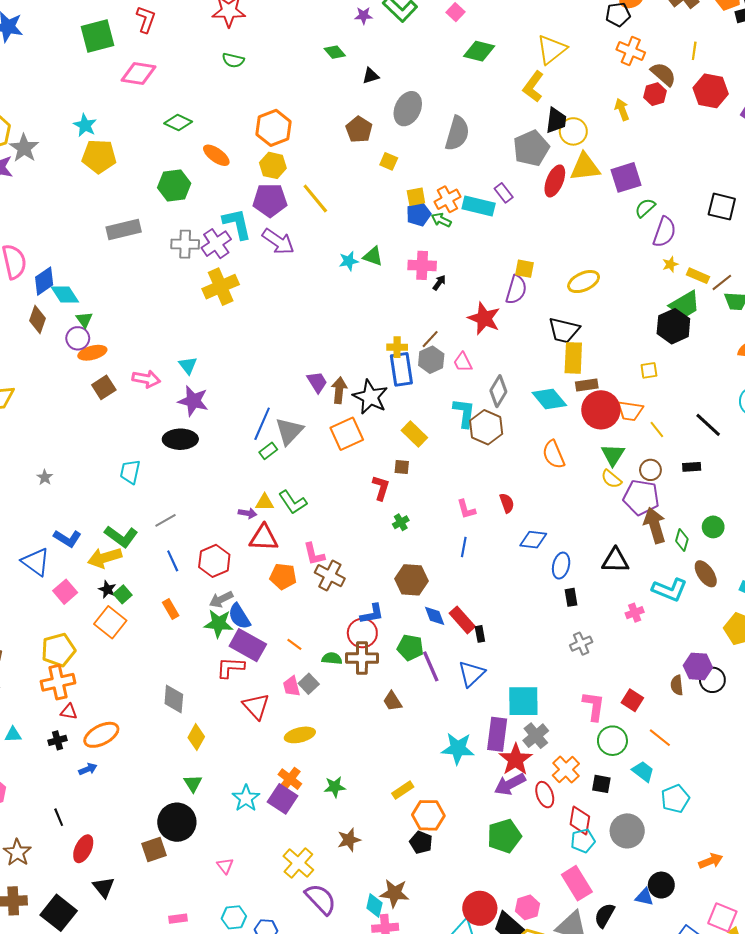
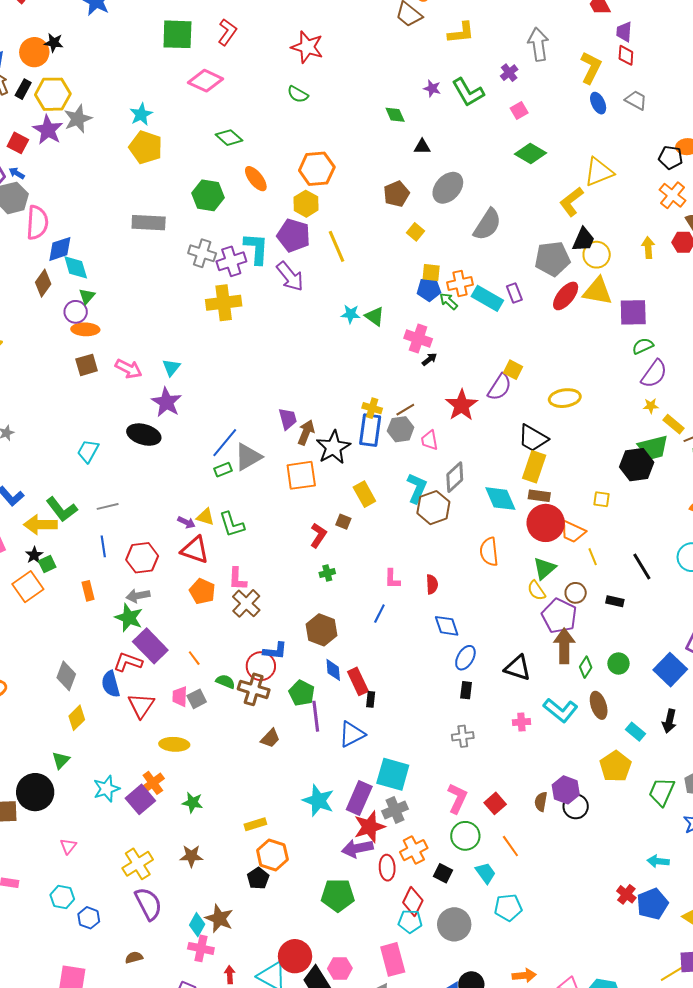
blue diamond: (533, 540) -> (447, 626), turned 48
blue semicircle: (239, 616) -> (111, 684), moved
brown trapezoid: (392, 701) -> (270, 738), turned -120

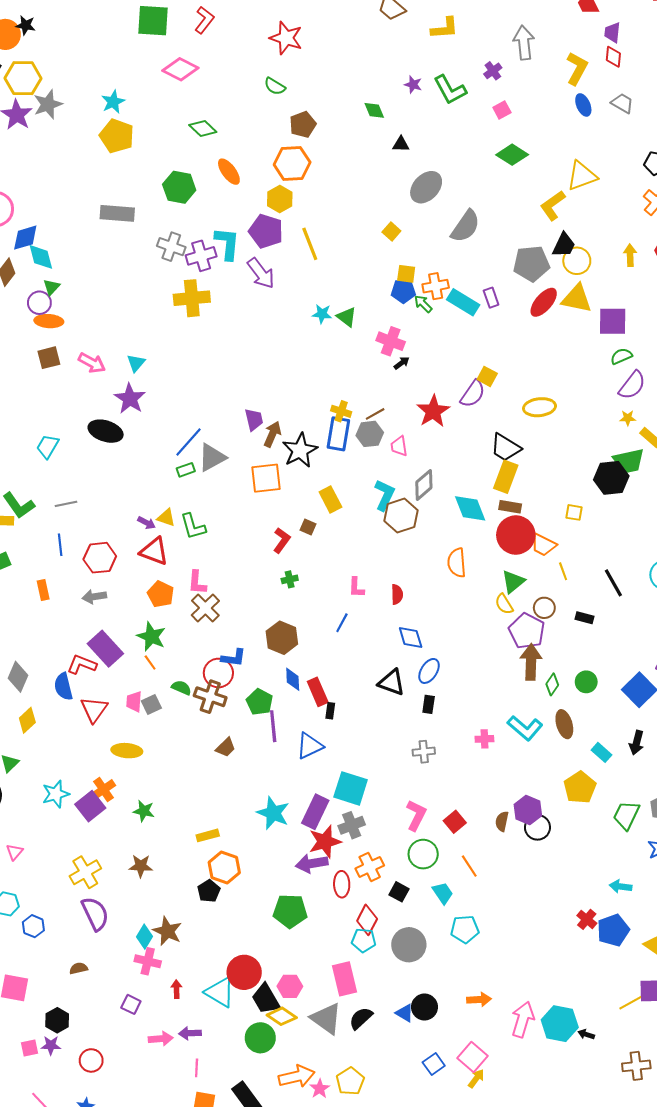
brown pentagon: (396, 194) -> (303, 124), moved
green star: (129, 618) -> (151, 637), moved
black triangle: (518, 668) -> (392, 682), moved

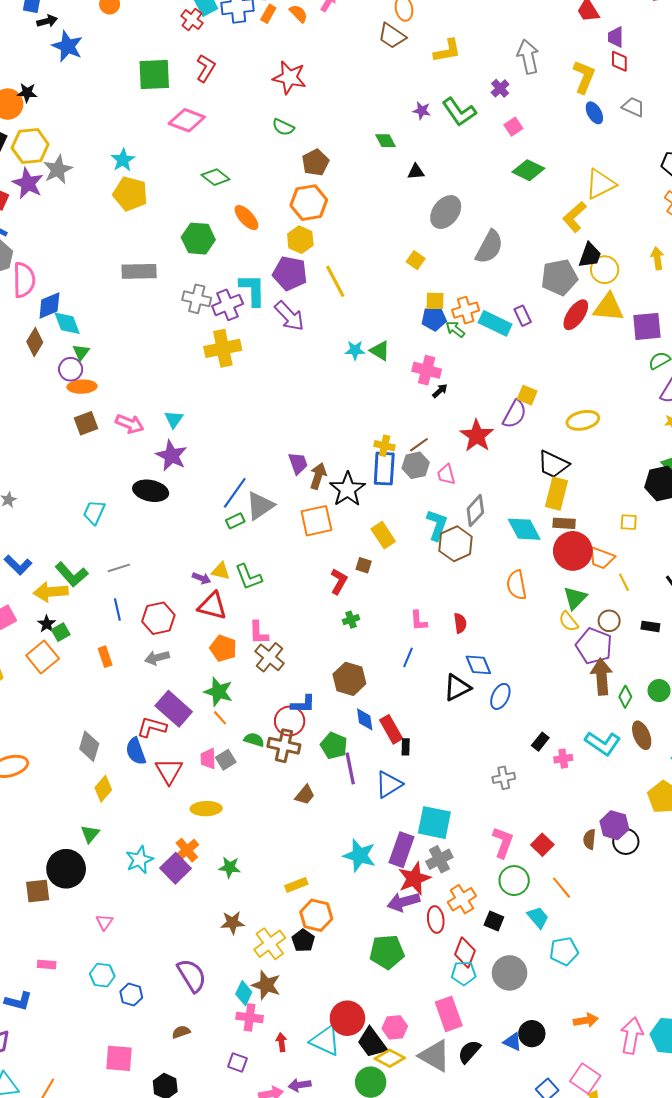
black triangle: (392, 682) -> (457, 688), moved, turned -40
black rectangle: (429, 704) -> (540, 742), moved, turned 36
yellow cross: (85, 872) -> (270, 944), moved

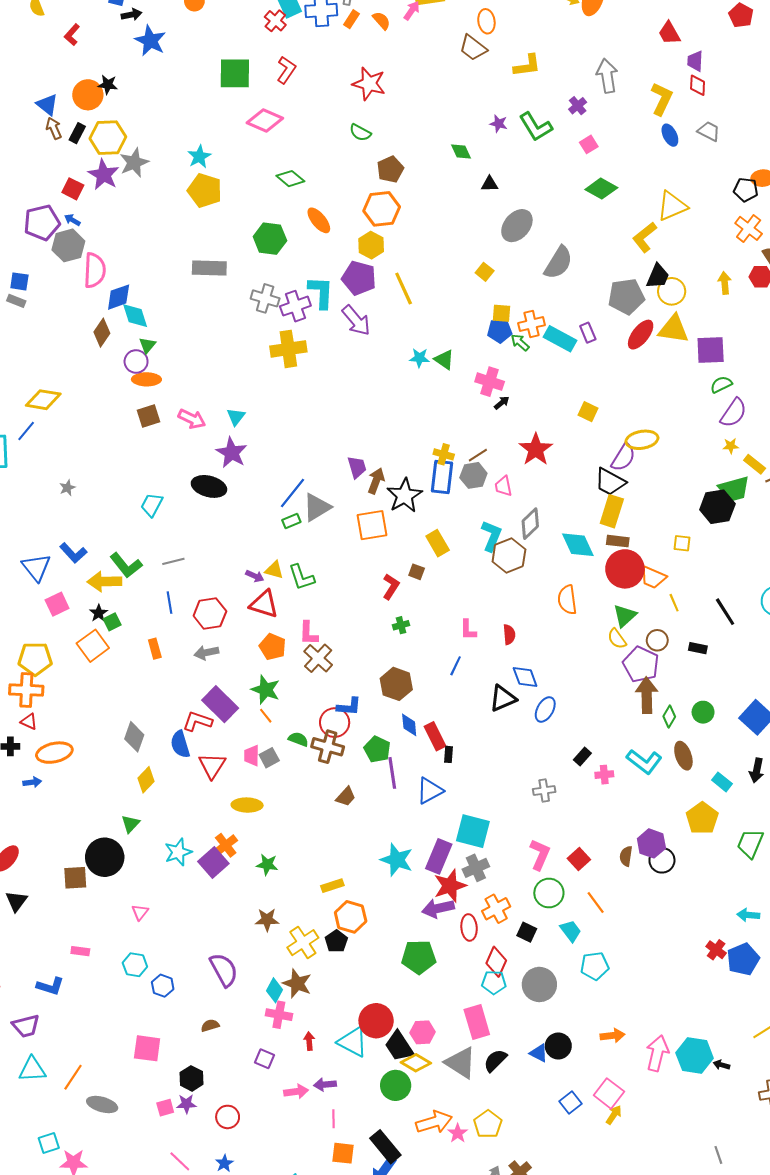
purple semicircle: (515, 414) -> (623, 457), moved

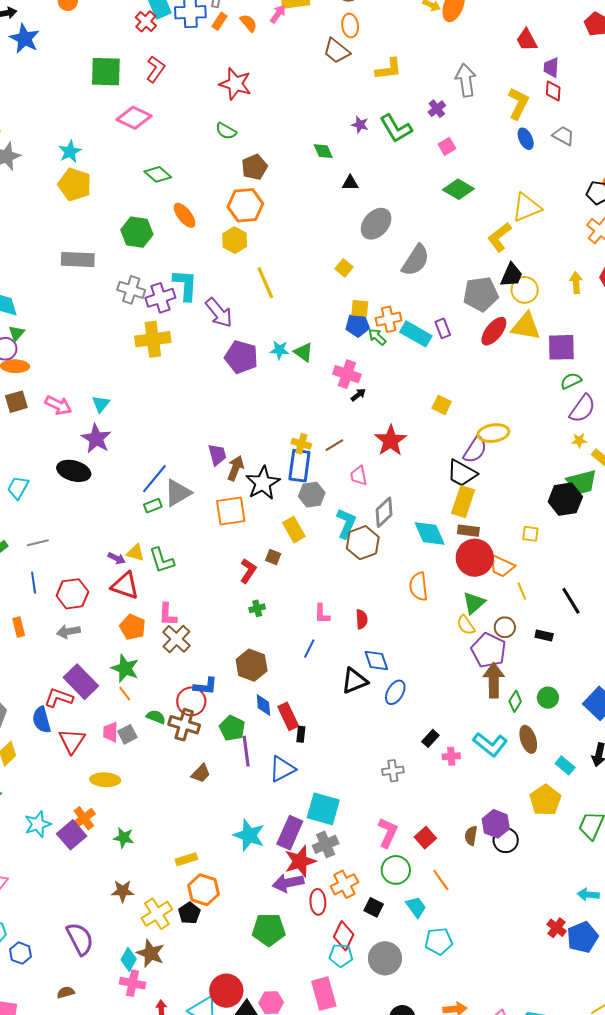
purple pentagon: (359, 278) -> (241, 357), moved
gray hexagon: (473, 475) -> (312, 495), moved

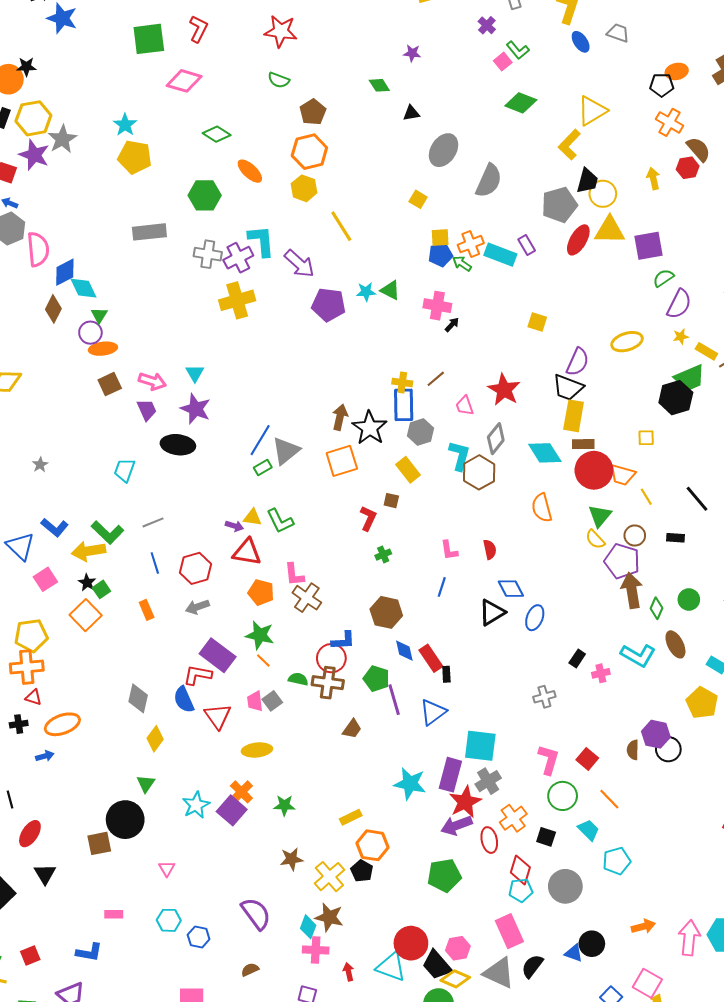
green L-shape: (396, 128) -> (518, 50), moved, size x0.7
yellow ellipse: (493, 433) -> (627, 342), moved
red star: (391, 441) -> (504, 390), moved
purple trapezoid: (217, 455) -> (147, 410), moved

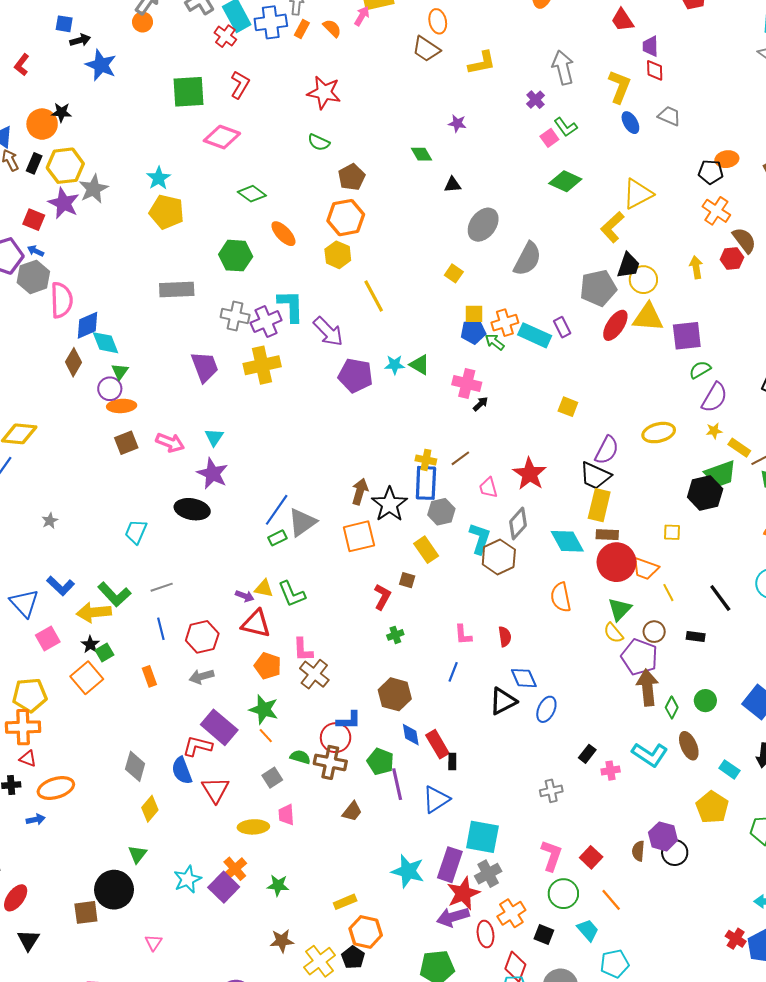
purple trapezoid: (147, 410) -> (205, 367), moved, size x1.4
pink trapezoid: (255, 701) -> (286, 815), moved

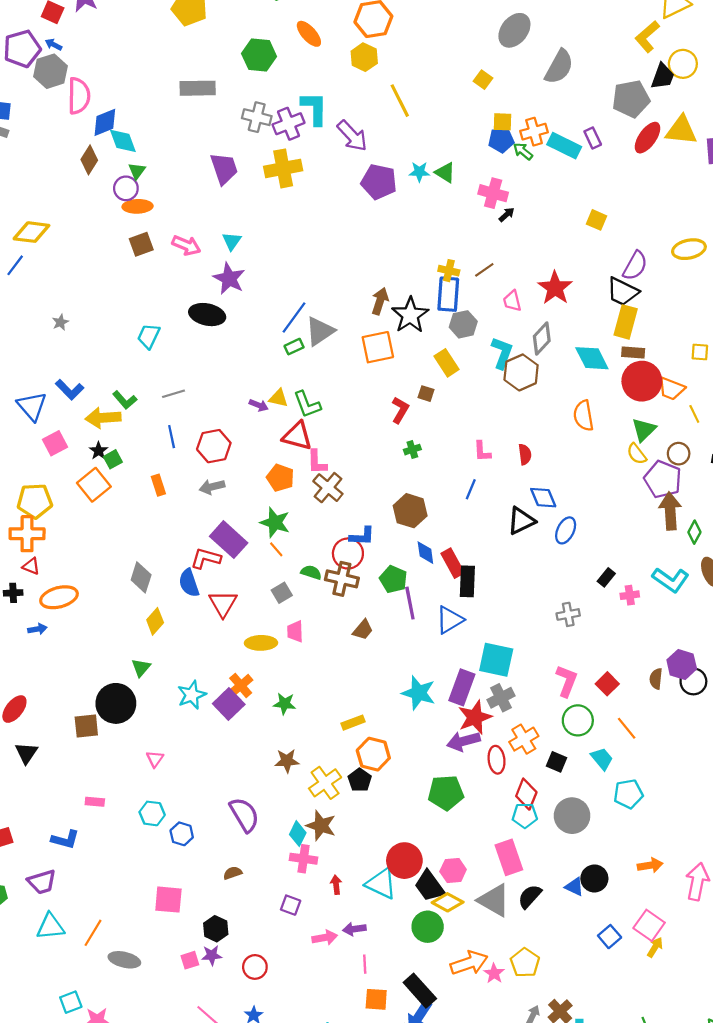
yellow circle: (643, 280) -> (683, 64), moved
green L-shape: (114, 594) -> (125, 400), size x0.7
red triangle: (256, 624) -> (297, 436), moved
black rectangle: (452, 762) -> (467, 581), size x1.8

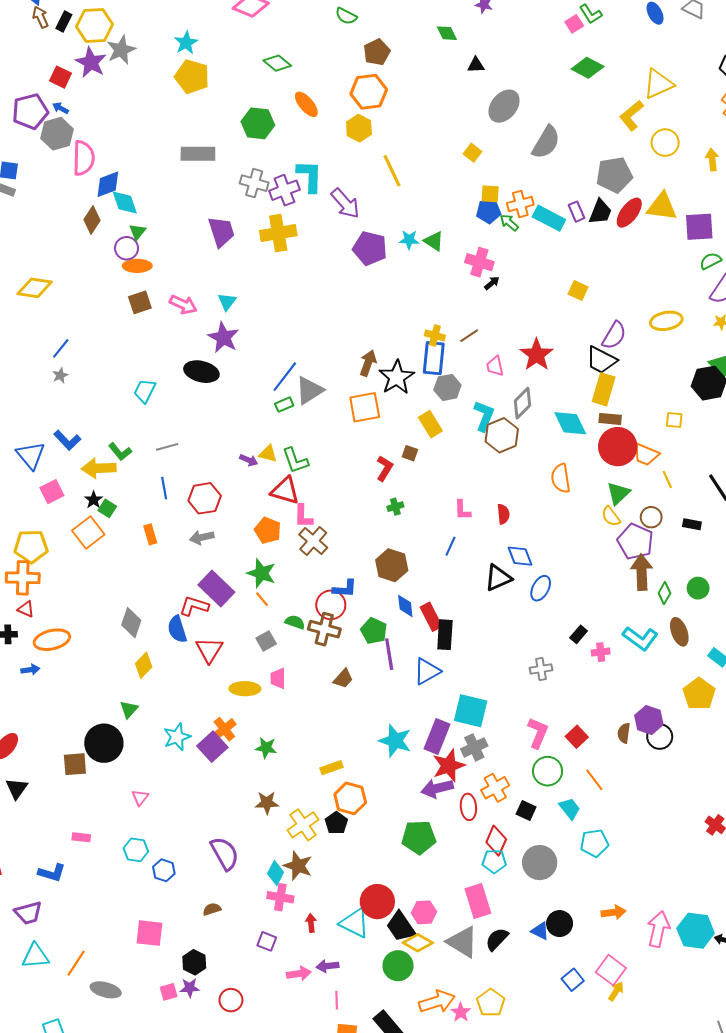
black trapezoid: (663, 76) -> (600, 212), moved
blue line: (15, 265) -> (61, 348), moved
green square: (113, 459) -> (107, 508), turned -30

